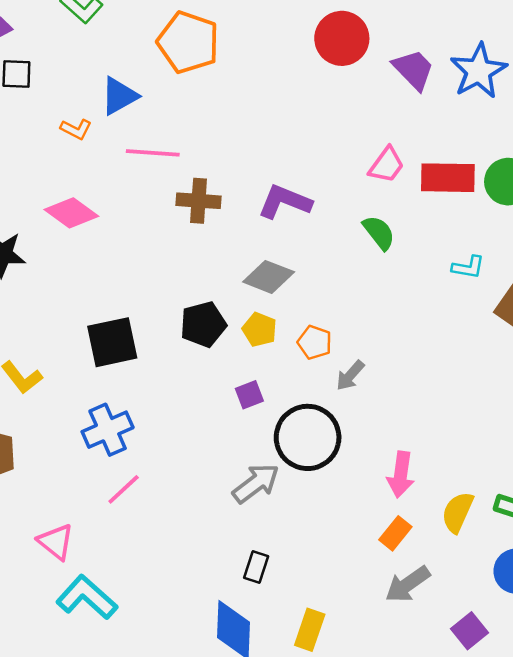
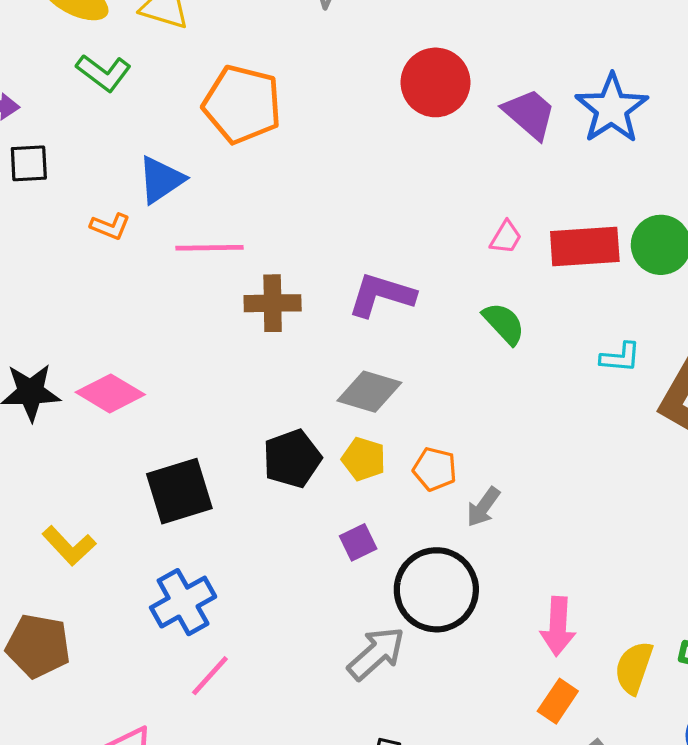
pink trapezoid: (386, 165) -> (506, 237), size x0.7
pink diamond: (71, 213) -> (110, 393), moved

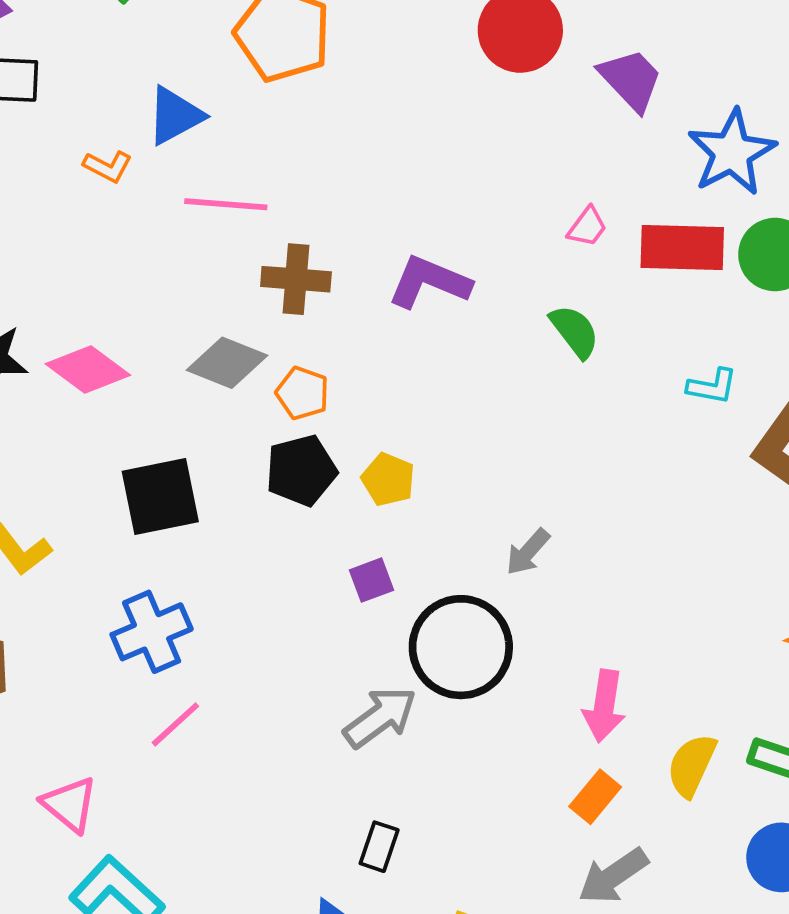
blue star: (612, 108) -> (732, 152), moved
gray diamond: (369, 392) -> (227, 363), moved
orange pentagon: (435, 469) -> (303, 393), moved

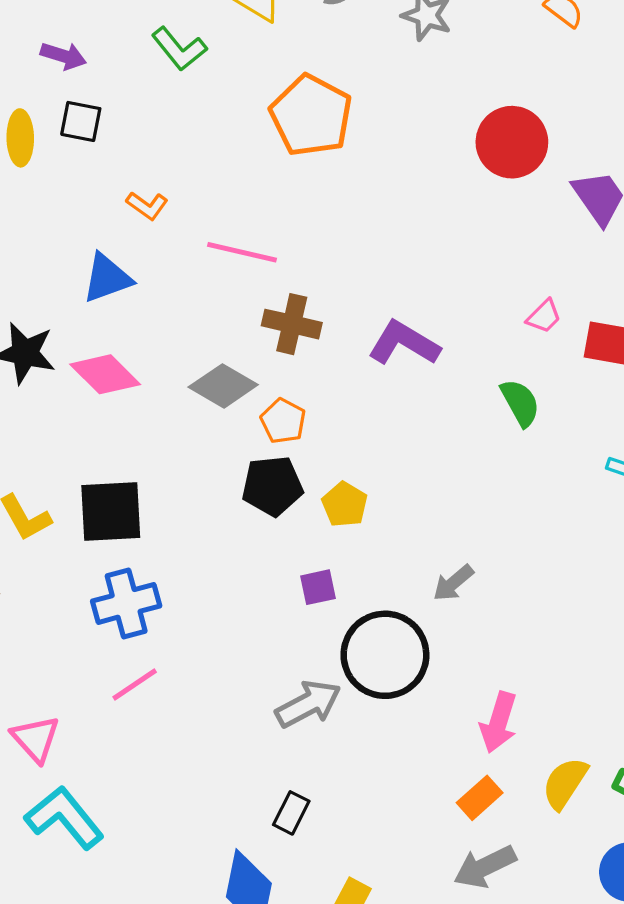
blue triangle: (175, 116) -> (107, 278), moved
black square: (160, 497) -> (111, 511), moved

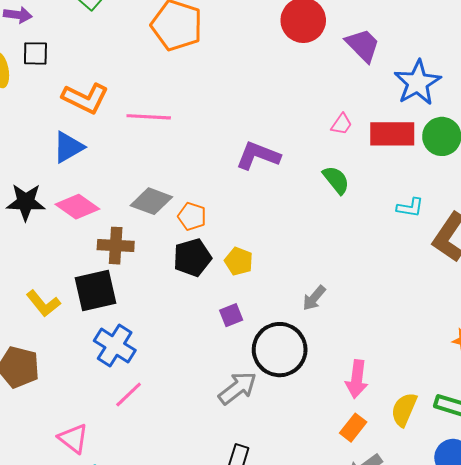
orange L-shape: (147, 206) -> (85, 98), size x1.8
brown cross: (292, 324) -> (116, 246), moved
blue cross: (126, 603) -> (115, 345), turned -33

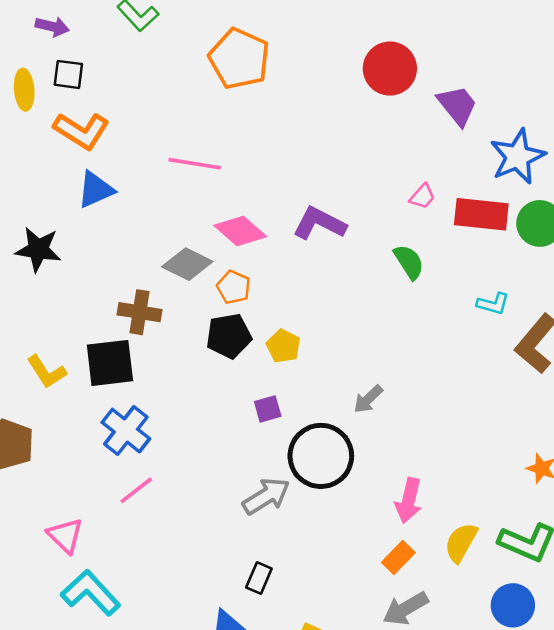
orange L-shape: (85, 98) -> (81, 131), moved
pink diamond: (77, 207) -> (240, 231), moved

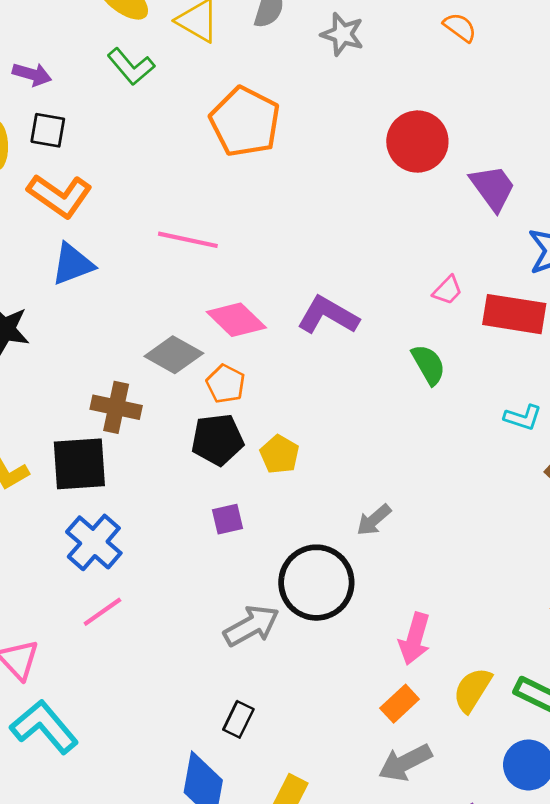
purple square: (268, 409) -> (228, 519), moved

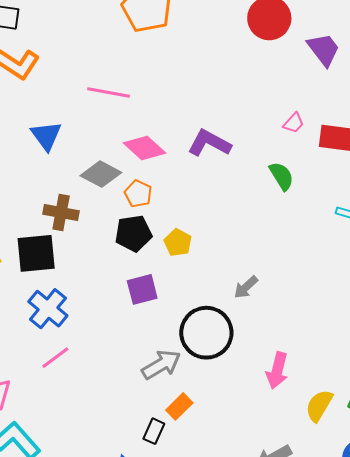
blue triangle: (73, 264) -> (46, 136), moved, turned -44
purple square: (228, 519) -> (142, 289), size x1.4
orange rectangle: (400, 704) -> (179, 406), moved

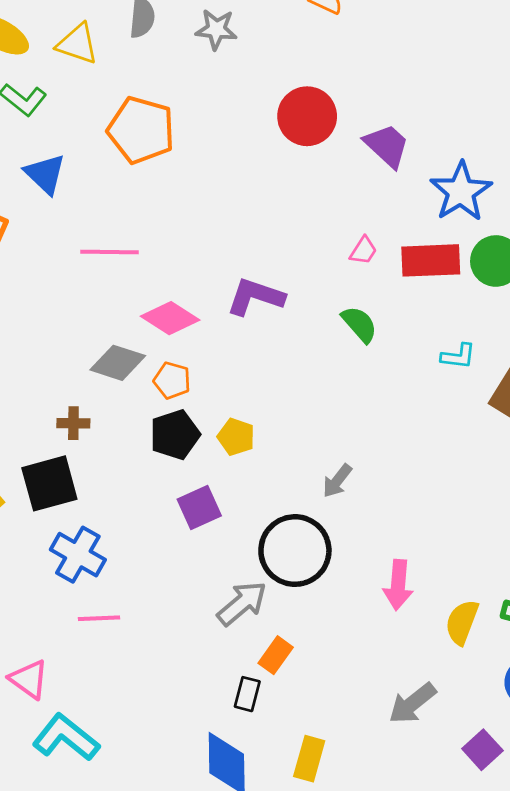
blue triangle: (46, 136) -> (45, 174), moved
brown cross: (61, 212) -> (73, 423), size x0.7
pink line: (55, 358) -> (99, 618), turned 44

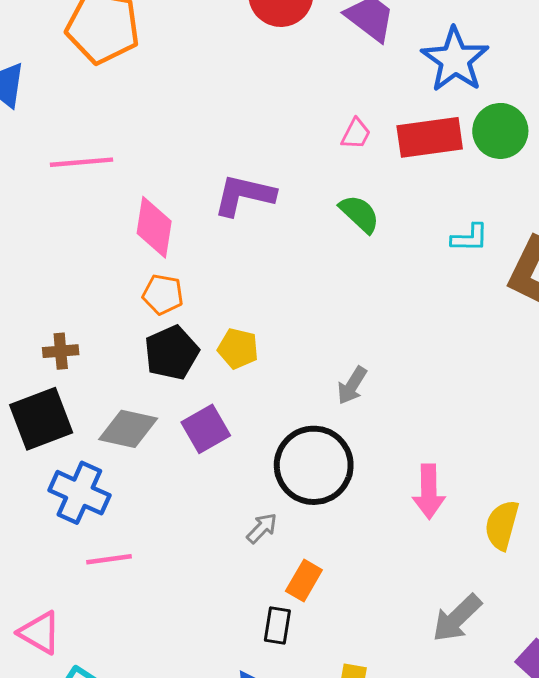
pink diamond: (170, 318) -> (154, 227), turned 72
gray diamond: (118, 363) -> (128, 429), moved
gray arrow: (242, 603) -> (262, 528), size x0.6

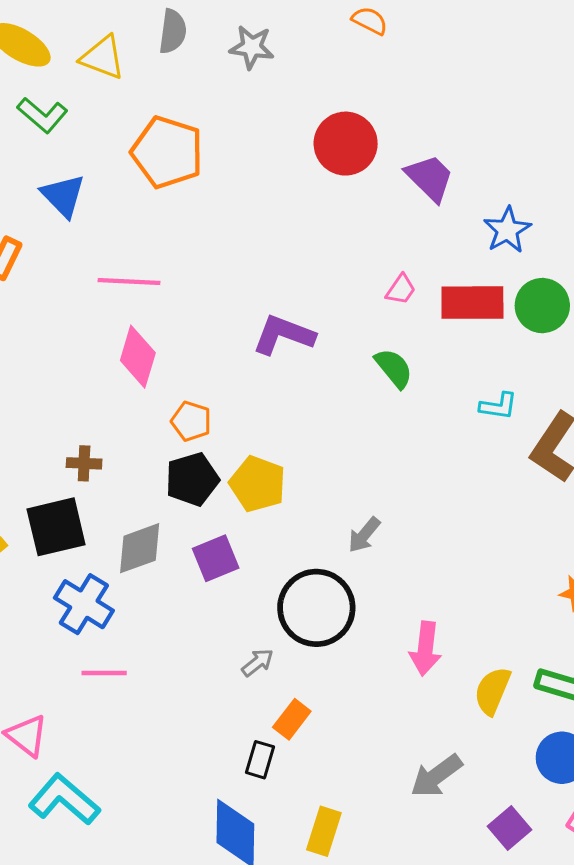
blue star: (455, 60) -> (507, 230), size x0.7
pink diamond: (154, 227) -> (138, 357), moved
yellow pentagon: (238, 349) -> (258, 484), size x1.4
gray diamond: (128, 429) -> (140, 548), turned -40

